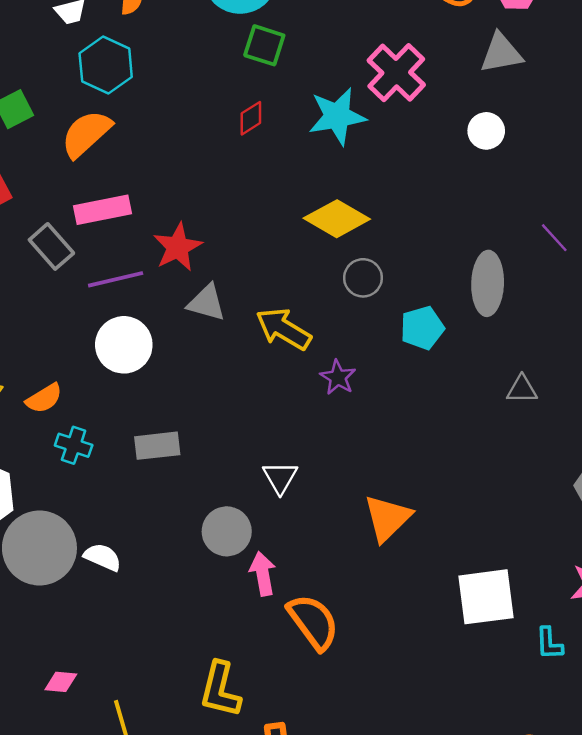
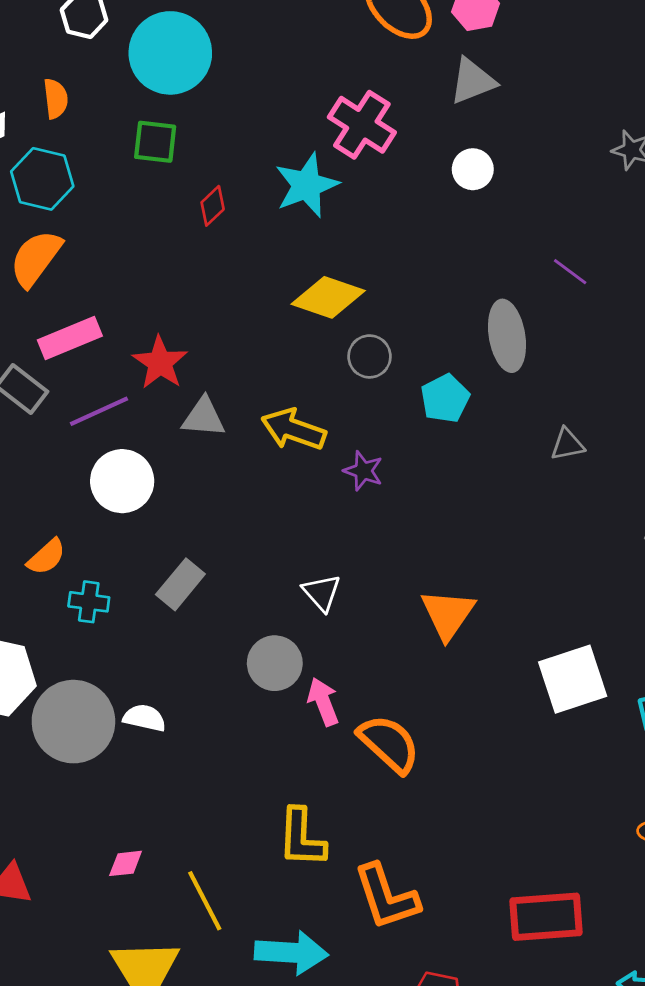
green square: (264, 45) -> (155, 142), moved
gray rectangle: (157, 446) -> (180, 584), turned -33

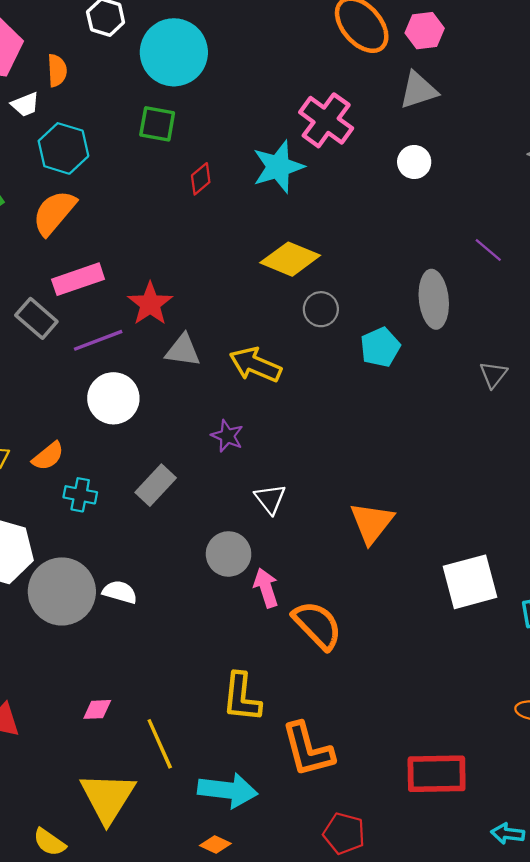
orange semicircle: (56, 99) -> (57, 71), moved
gray triangle: (567, 444) -> (493, 375), moved, turned -44
purple star: (363, 471) -> (227, 436), moved

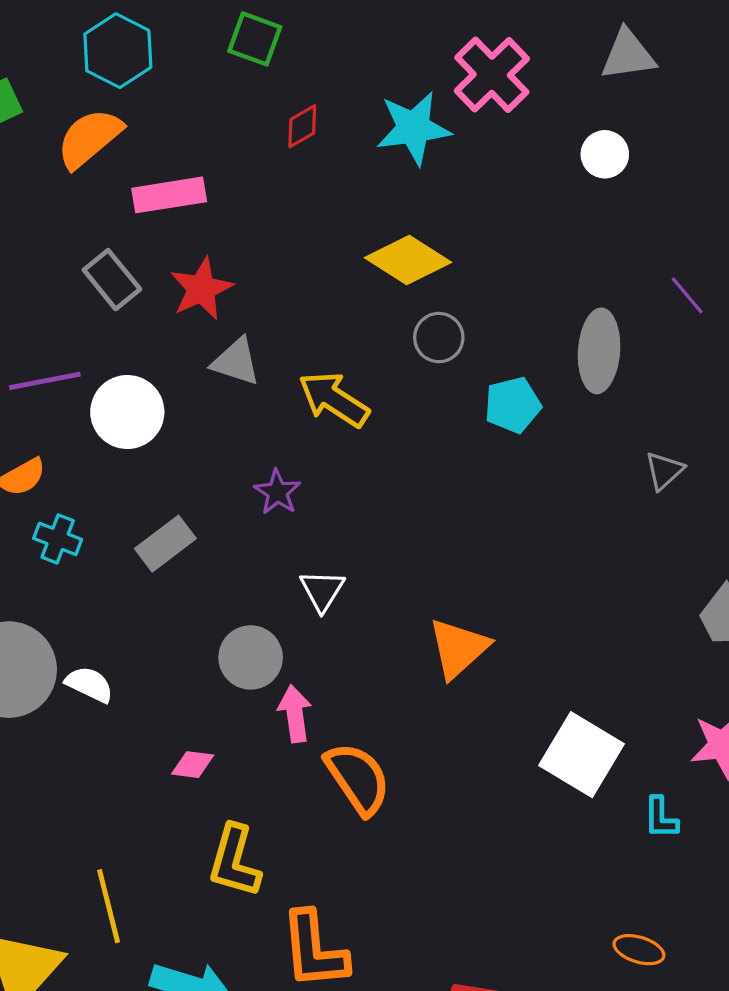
pink rectangle: (78, 279) -> (169, 195), moved
gray rectangle: (36, 318) -> (112, 280), moved
purple line: (98, 340) -> (45, 381), moved
white square: (470, 582) -> (582, 755), turned 36
pink diamond: (97, 709) -> (193, 765), moved

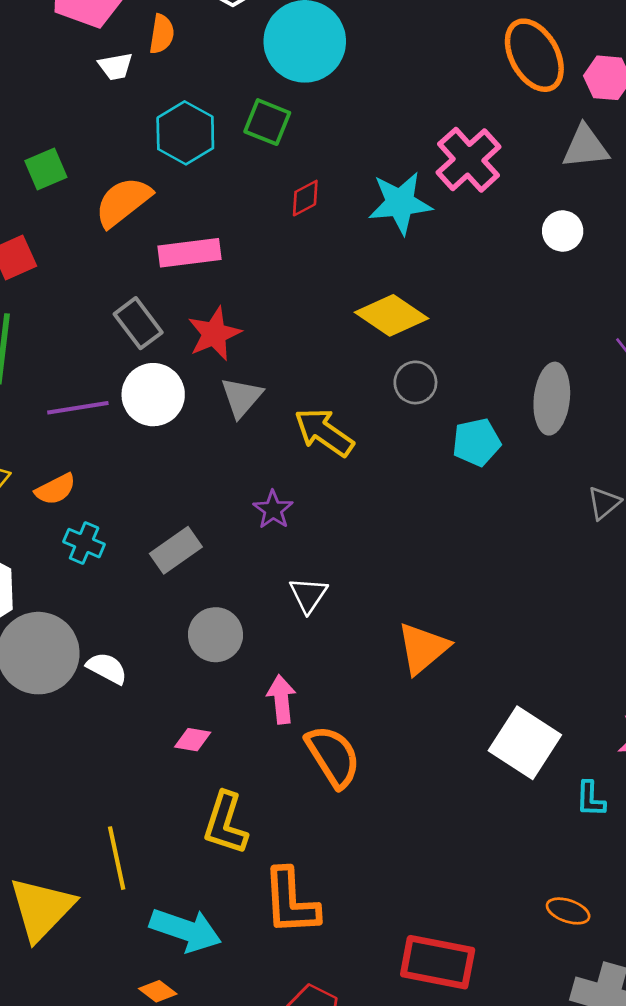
cyan hexagon: (118, 51) -> (185, 133), moved
gray triangle: (236, 362) -> (242, 397), turned 51
white circle: (127, 412) -> (153, 395), moved
gray circle: (251, 657) -> (215, 635), moved

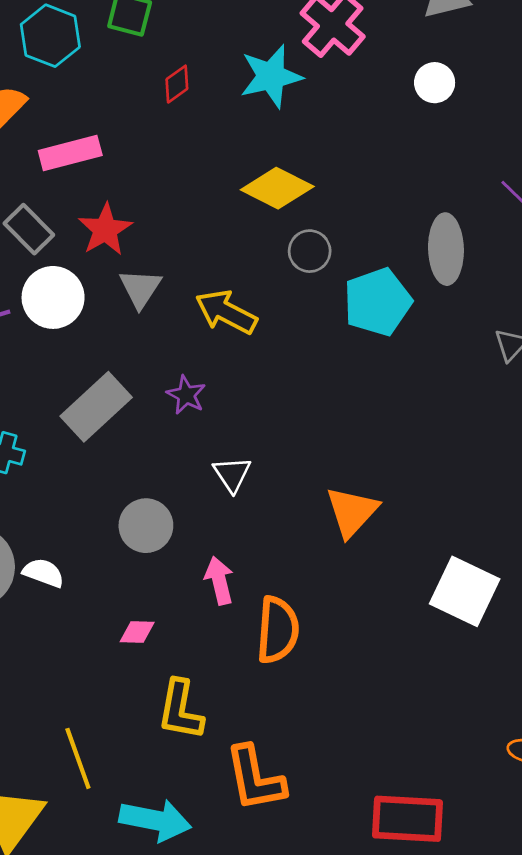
cyan pentagon: (476, 442) -> (378, 302), size x1.4
gray rectangle: (176, 550) -> (96, 407), moved, size x1.4
orange semicircle: (333, 756) -> (278, 630), turned 44

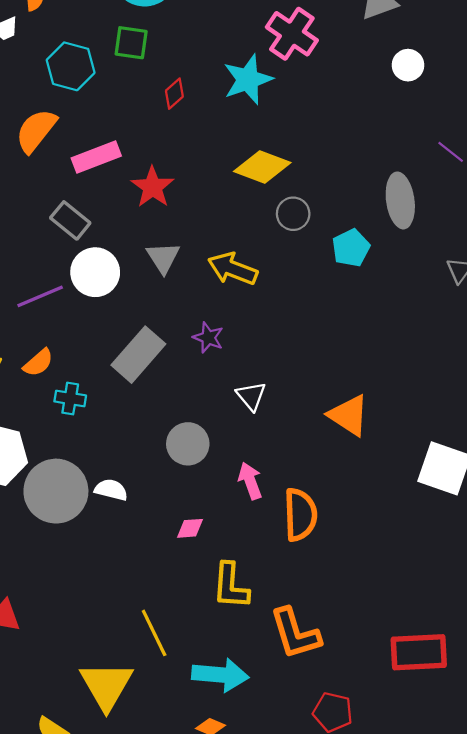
white circle: (435, 83) -> (408, 65), moved
red star: (105, 230) -> (153, 187), moved
cyan pentagon: (378, 302) -> (351, 248), size x0.7
orange triangle: (352, 512) -> (349, 415), turned -33

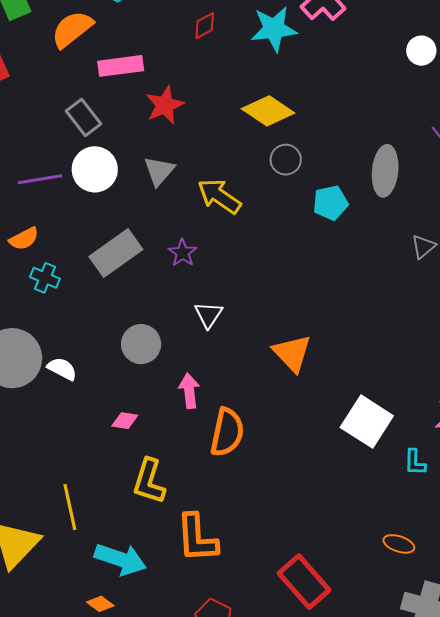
red rectangle: (419, 652) -> (304, 582), turned 38

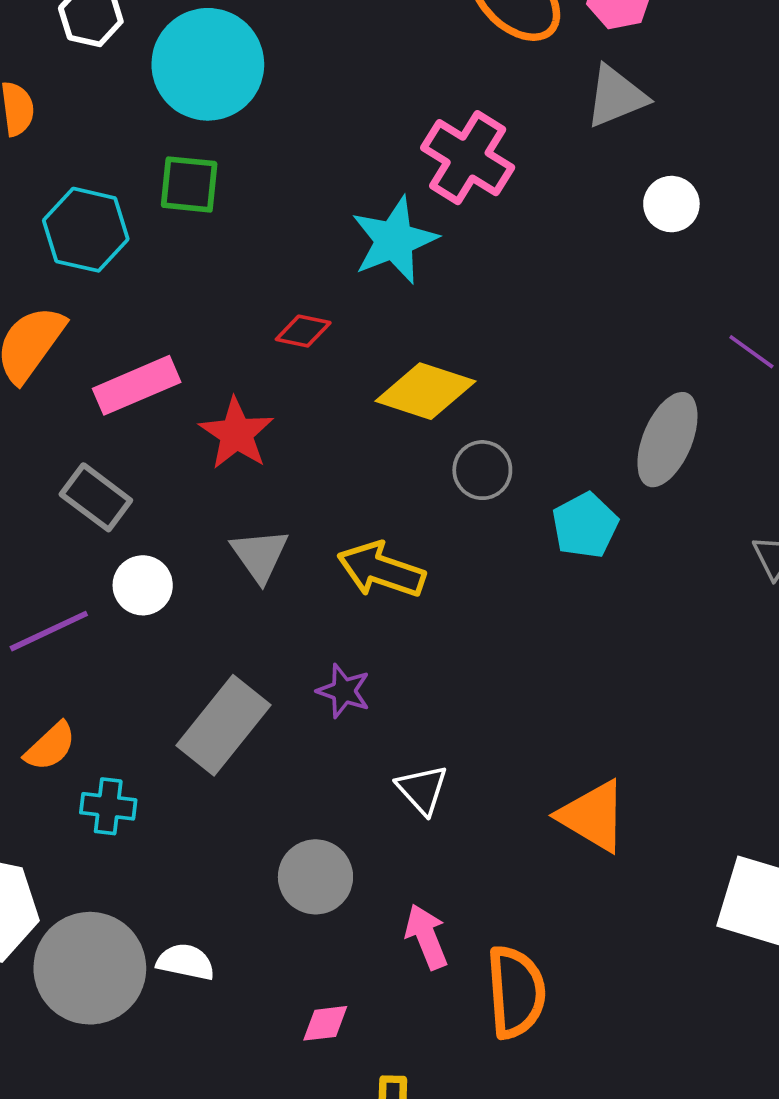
red diamond: (205, 26) -> (303, 331), moved, turned 56
white circle: (95, 169) -> (143, 585), size x0.7
gray ellipse: (385, 171) -> (667, 440), turned 33

